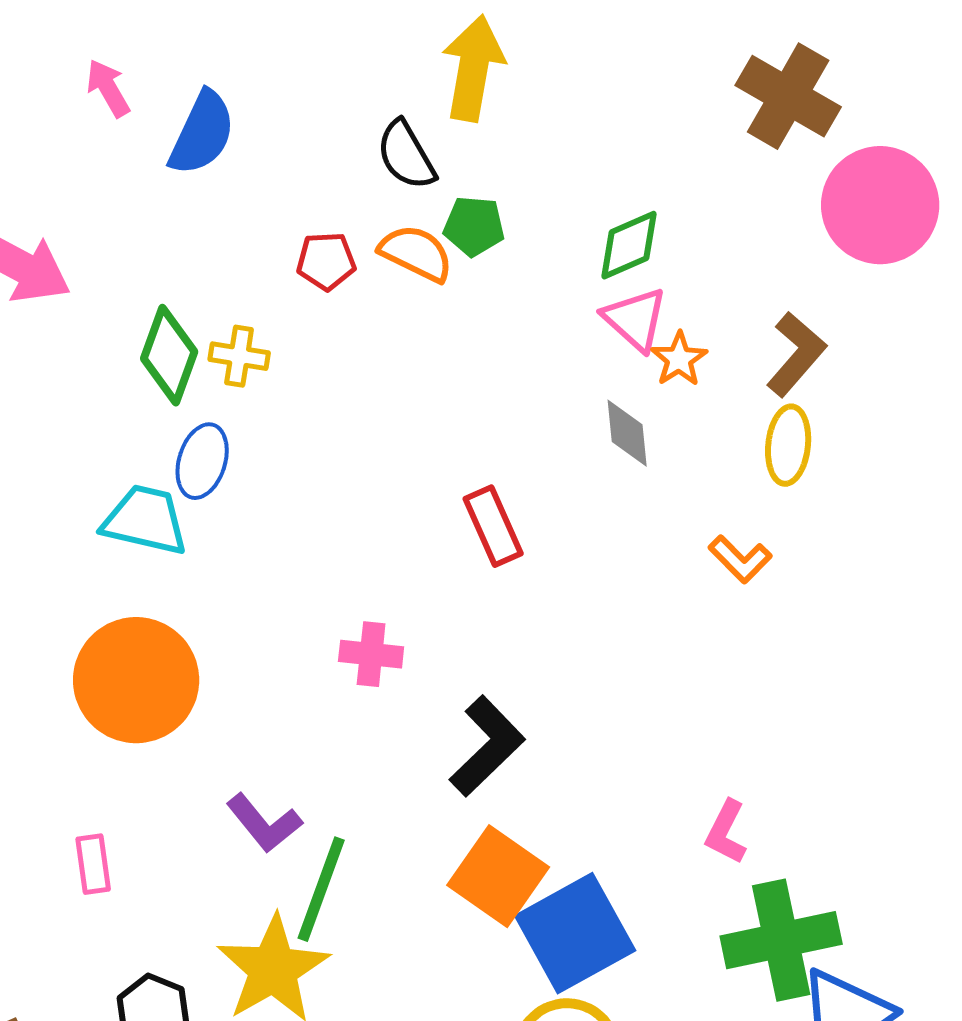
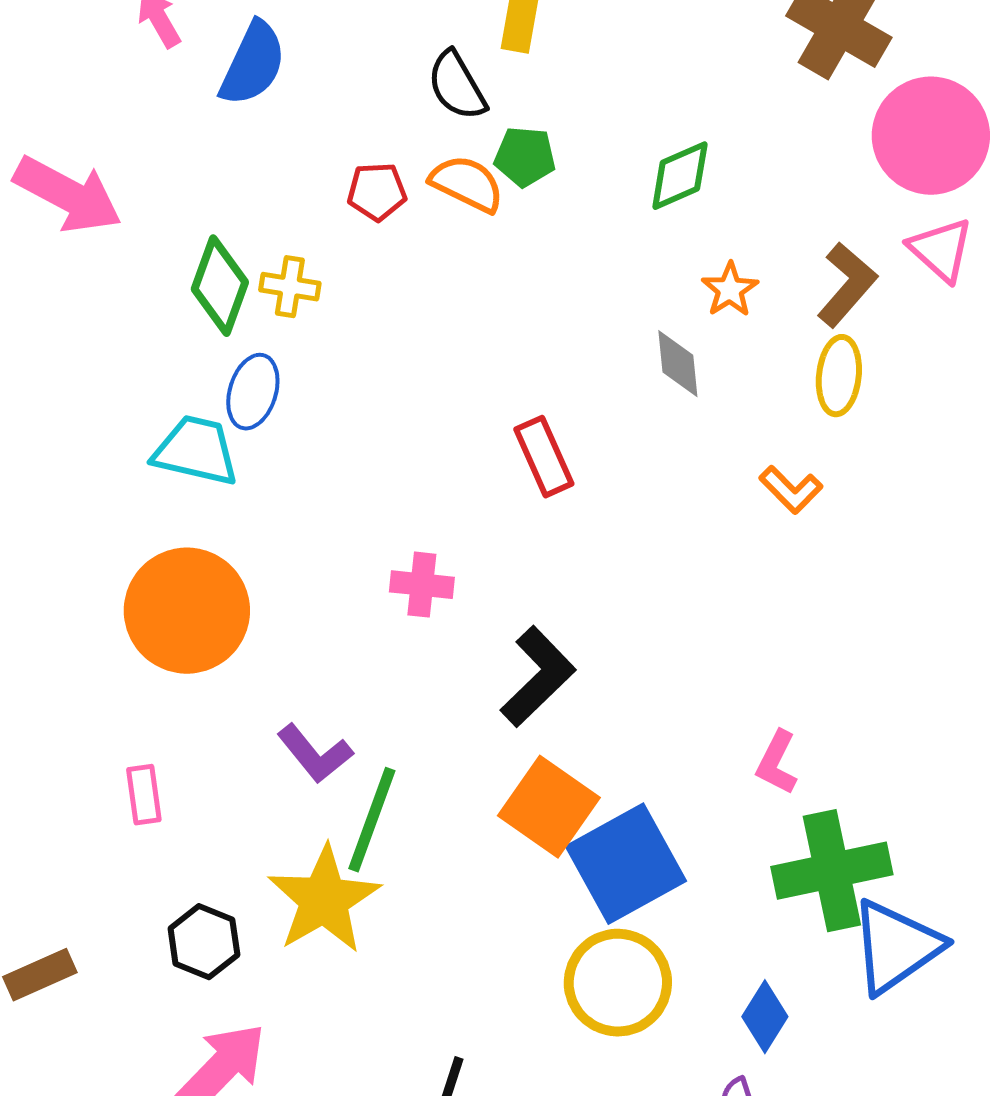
pink triangle: (635, 319) -> (941, 250), moved

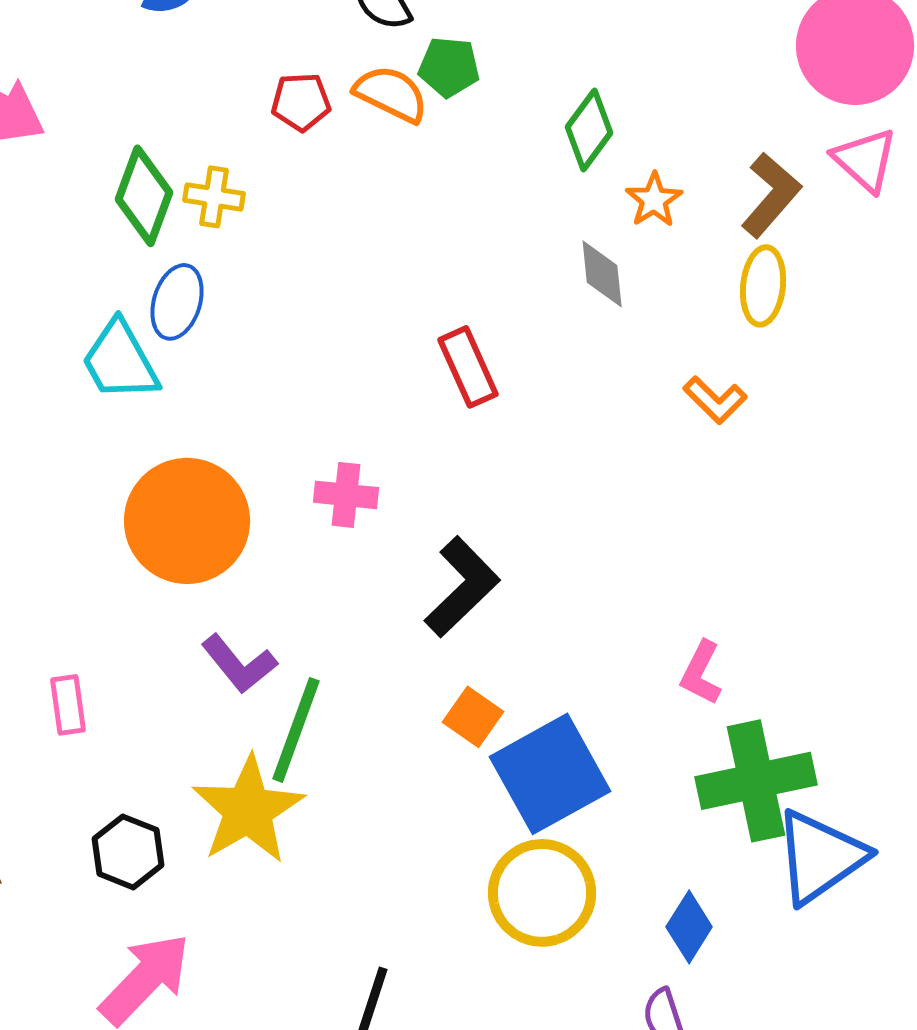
green diamond: (680, 176) -> (589, 130), moved, turned -30
cyan trapezoid: (196, 451) -> (120, 361), turned -132
orange circle: (187, 611) -> (187, 521), moved
orange square: (549, 807) -> (473, 717), size x0.6

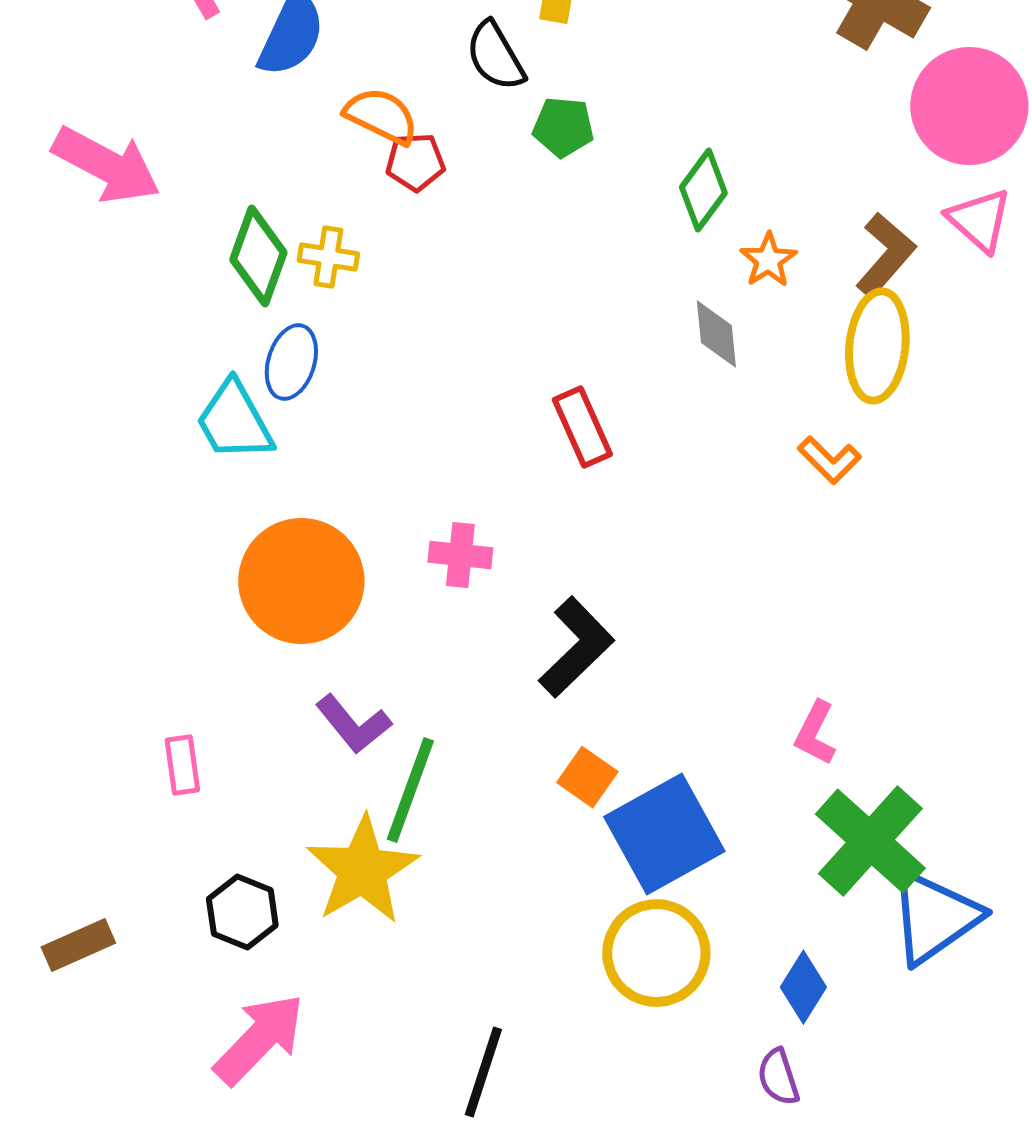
orange semicircle: (391, 94) -> (381, 116), moved
yellow ellipse: (763, 286) -> (877, 346), size x1.4
green cross: (756, 781) -> (870, 841), turned -36

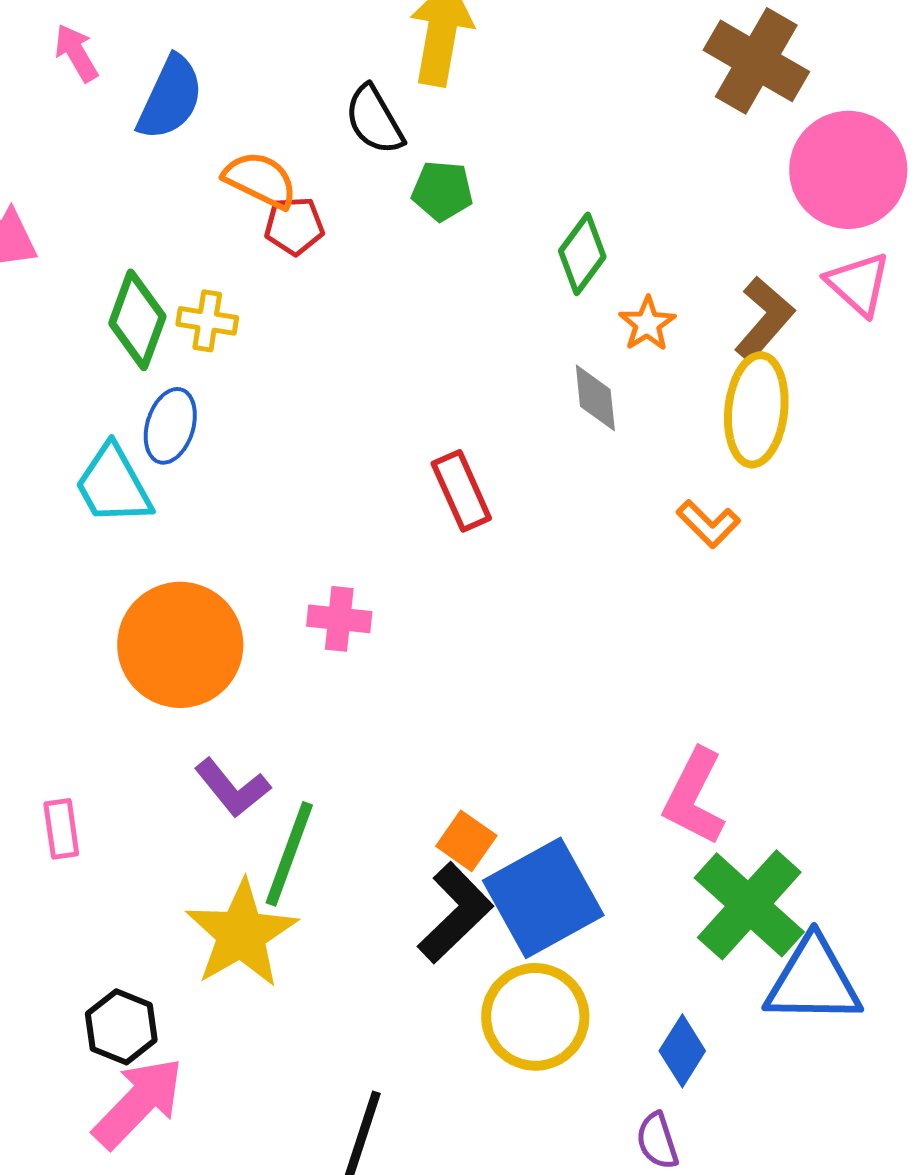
black L-shape: (576, 647) -> (455, 913), moved
pink L-shape: (815, 733) -> (694, 797), size x1.5
black hexagon: (242, 912) -> (121, 1027), moved
blue triangle: (934, 917) -> (813, 981), turned 36

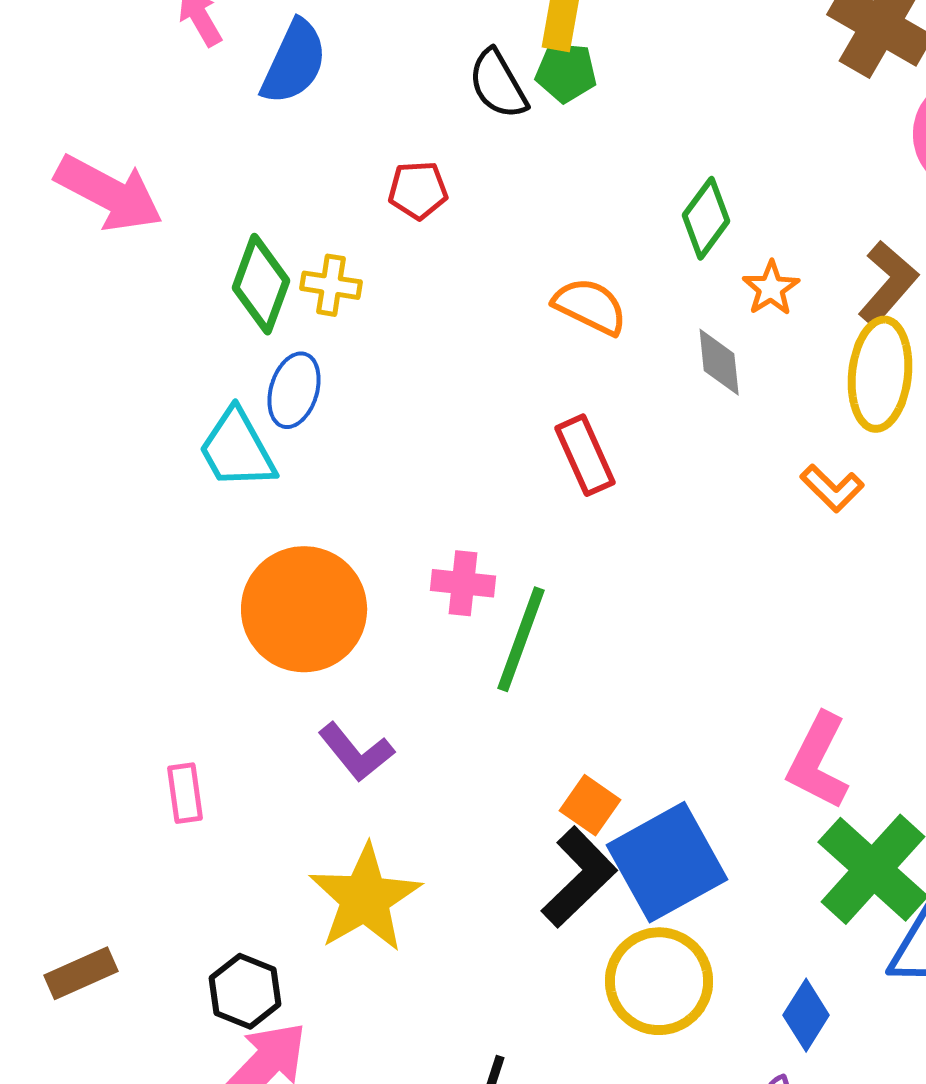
orange semicircle: (260, 180) -> (590, 306), moved
green pentagon: (442, 191) -> (566, 72), moved
green line: (289, 854) -> (521, 639), moved

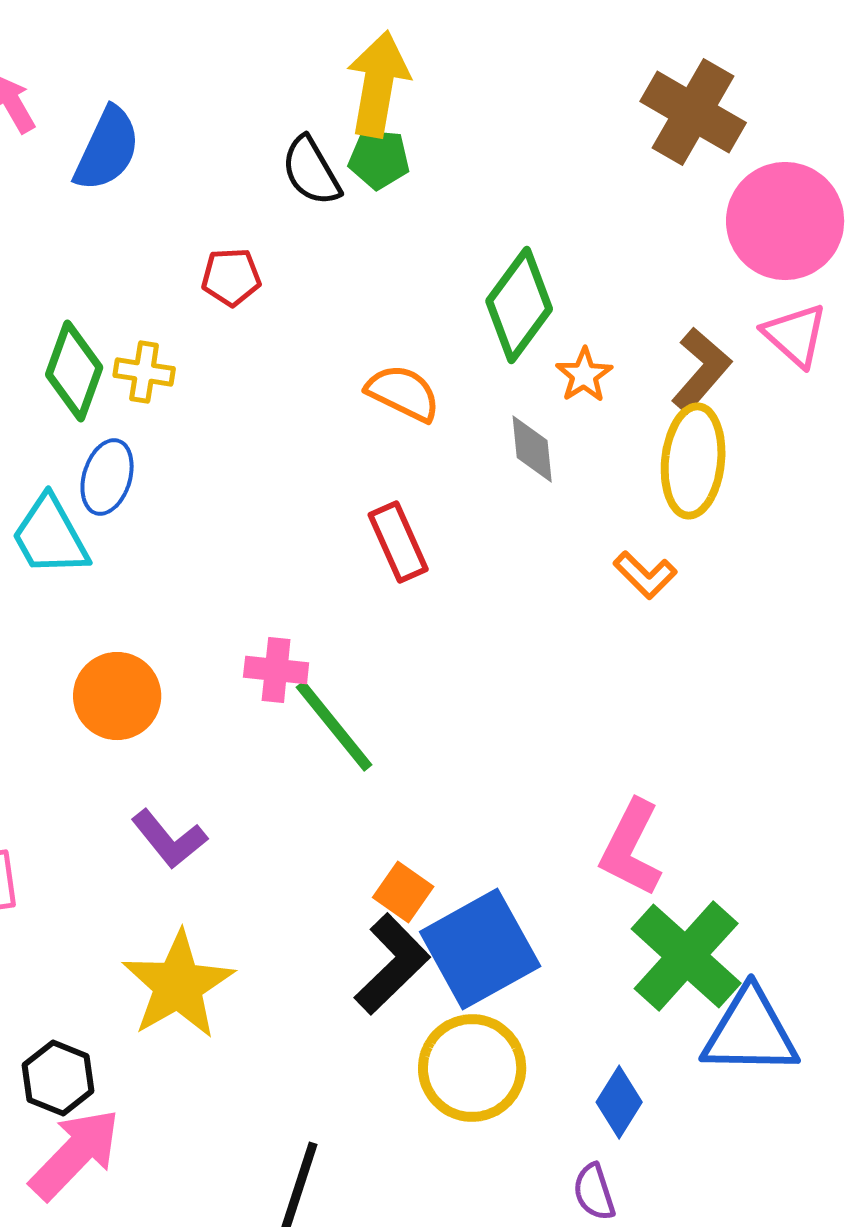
green diamond: (706, 218) -> (519, 305), size x1.4
orange circle: (304, 609) -> (117, 696), size x0.7
green line: (521, 639) -> (334, 726), turned -59

